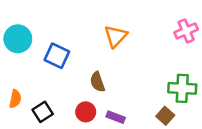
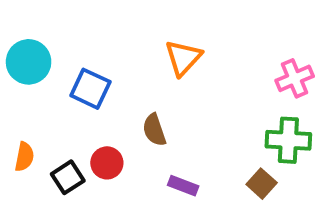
pink cross: (186, 31) -> (295, 78), moved
red circle: (86, 112) -> (107, 163), moved

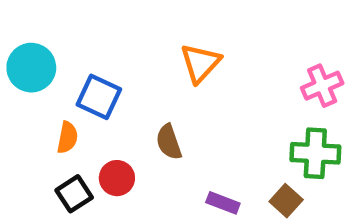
orange semicircle: (24, 157) -> (67, 137), moved
purple rectangle: (183, 186) -> (223, 203), moved

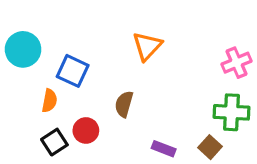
brown semicircle: (169, 142) -> (124, 104), turned 35

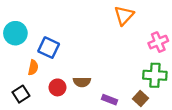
orange triangle: (147, 46) -> (124, 15), moved
brown semicircle: (124, 104) -> (82, 82), moved, turned -105
black square: (54, 142) -> (21, 94), moved

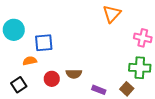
pink cross: (158, 42) -> (143, 38), turned 36
blue square: (49, 48) -> (44, 43), turned -30
orange semicircle: (33, 68) -> (30, 61), turned -112

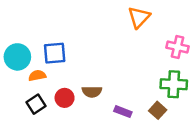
cyan circle: (14, 30) -> (17, 57), moved
black square: (19, 85) -> (36, 104), moved

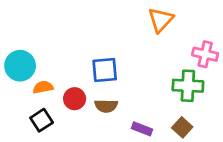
blue square: (55, 53) -> (105, 70), moved
green cross: (174, 84) -> (188, 86), moved
red circle: (65, 98) -> (75, 99), moved

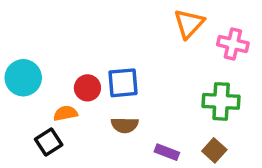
pink cross: (205, 54) -> (233, 44), moved
orange semicircle: (43, 87) -> (65, 113), moved
red circle: (75, 99) -> (87, 88), moved

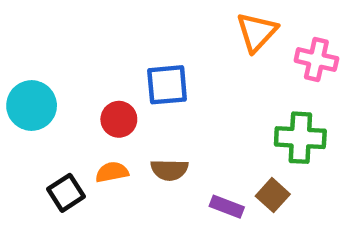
blue square: (123, 83) -> (167, 85), moved
orange semicircle: (65, 113) -> (112, 172), moved
brown square: (214, 150) -> (273, 195), moved

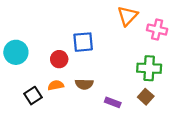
brown square: (273, 195) -> (146, 97), moved

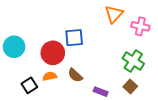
red circle: (59, 59) -> (53, 53), size x1.5
green cross: (149, 68) -> (133, 61), turned 30
brown semicircle: (84, 84) -> (75, 75), turned 42

